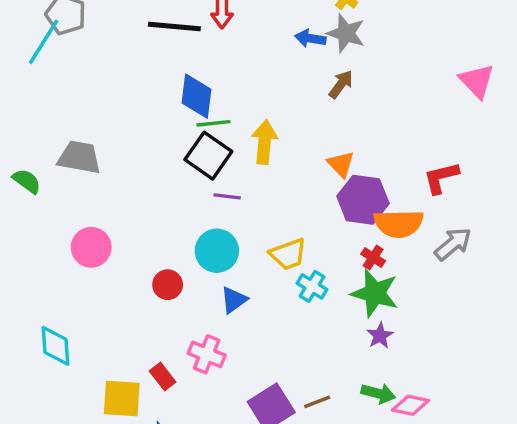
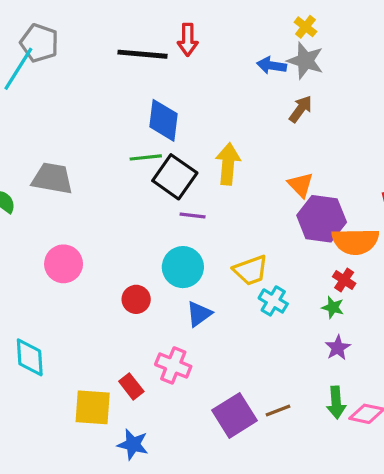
green line: (213, 123) -> (146, 157), moved
red cross: (373, 258) -> (344, 280), moved
green star: (375, 293) -> (333, 307), size x0.5
green arrow: (378, 393) -> (336, 403), turned 72

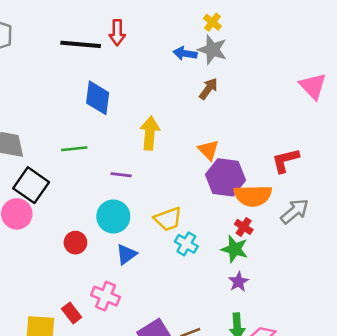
green line: (146, 157) -> (74, 149), moved
black square: (175, 177) -> (31, 185), moved
green star: (333, 307) -> (235, 249), size x1.5

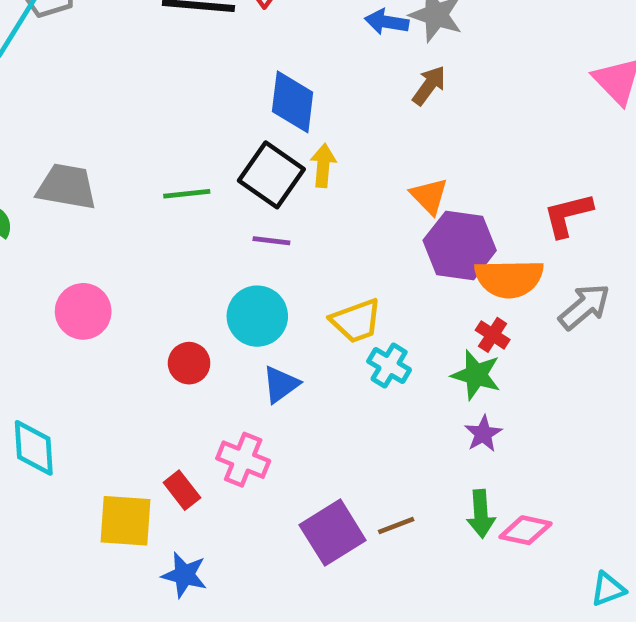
blue diamond: (98, 98) -> (293, 102), moved
yellow arrow: (150, 133) -> (323, 165), size x0.7
black square: (31, 185) -> (271, 175), moved

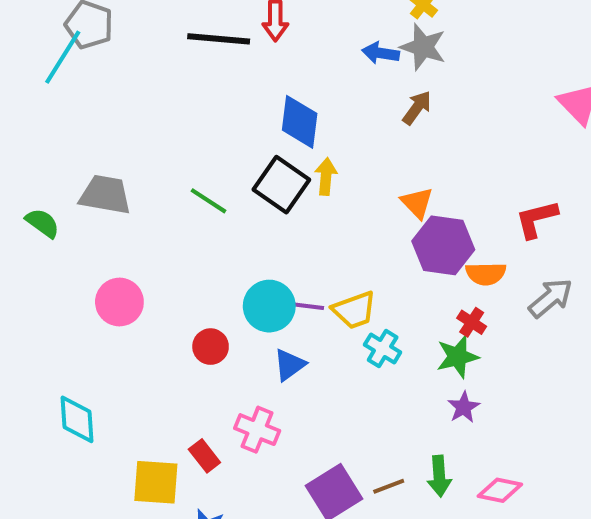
green line: (187, 194) -> (208, 201), turned 39
purple line: (271, 241) -> (308, 306), moved
orange semicircle: (509, 278) -> (486, 274), size x0.7
green star: (476, 375) -> (457, 357), turned -30
green arrow: (481, 514) -> (439, 476), moved

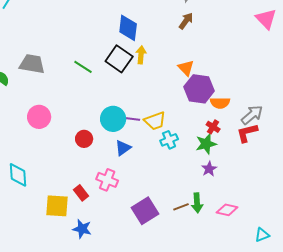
red L-shape: (536, 219) -> (247, 133), moved
cyan cross: (383, 349) -> (169, 140), turned 36
brown line: (389, 486) -> (181, 207), moved

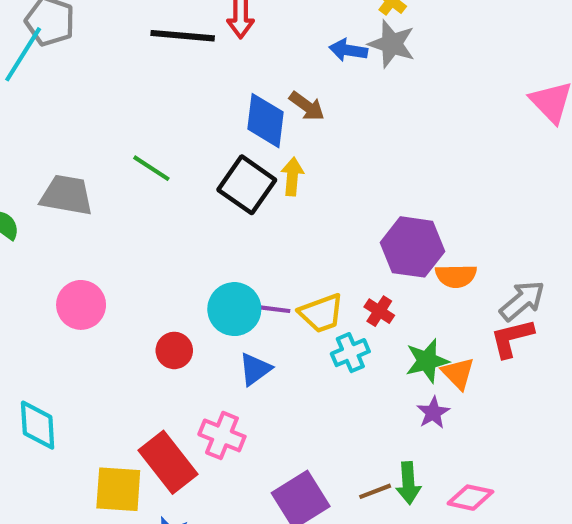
brown arrow: (186, 21) -> (307, 106), moved, turned 90
green line: (83, 67) -> (151, 168), moved
orange triangle: (186, 68) -> (458, 373), moved
red cross: (213, 127) -> (379, 311), moved
red rectangle: (81, 193) -> (168, 462), size x1.8

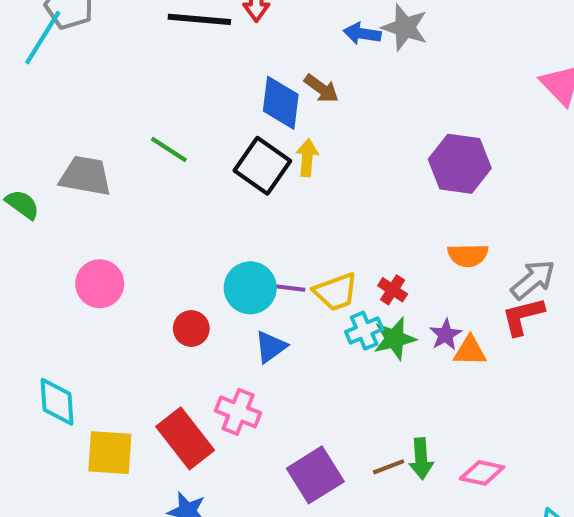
purple hexagon: (412, 247) -> (460, 164), moved
green star: (427, 361) -> (395, 339), moved
orange triangle: (458, 373) -> (470, 351), turned -45
purple star: (433, 413) -> (445, 335), moved
yellow square: (118, 489) -> (110, 453), moved

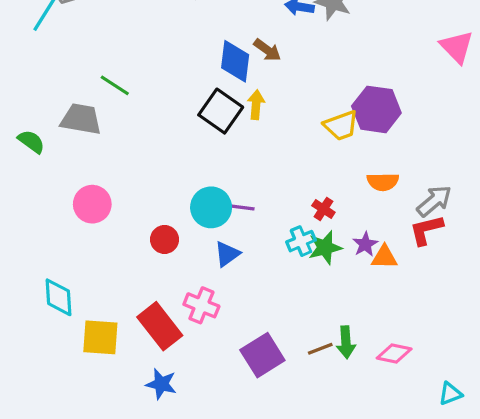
green line: (169, 149) -> (115, 85), moved
yellow trapezoid: (336, 292) -> (341, 126), moved

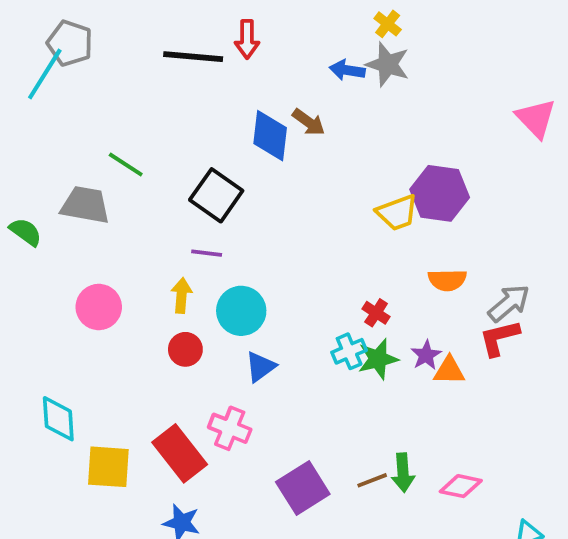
yellow arrow: (256, 105) -> (182, 295), moved
black square: (221, 111) -> (216, 195), moved
purple line: (242, 207) -> (207, 253), moved

